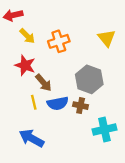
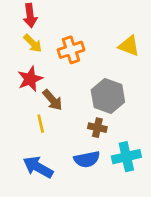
red arrow: (13, 15) -> (30, 16), moved, turned -84
yellow triangle: (107, 38) -> (129, 46), turned -30
red star: (25, 65) -> (30, 79), turned 30
blue semicircle: (58, 103) -> (87, 159), moved

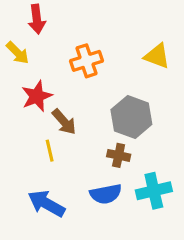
yellow arrow: (33, 43) -> (18, 53), moved

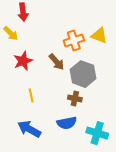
orange cross: (86, 61) -> (74, 41), moved
brown arrow: (64, 122) -> (57, 62), moved
cyan cross: (154, 191) -> (97, 133), moved, turned 30

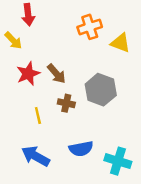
orange cross: (74, 41) -> (90, 27), moved
brown arrow: (57, 62) -> (56, 74), moved
brown cross: (75, 98) -> (66, 103), moved

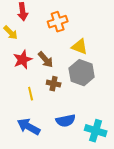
orange cross: (90, 27) -> (58, 22), moved
yellow triangle: (120, 43) -> (80, 47), moved

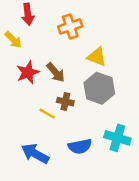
yellow line: (31, 94) -> (47, 114), moved, turned -48
cyan cross: (96, 131) -> (117, 138), moved

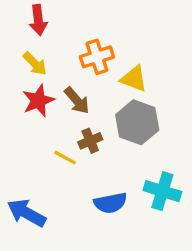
orange cross: (70, 26) -> (97, 57), moved
yellow arrow: (13, 40) -> (35, 64), moved
brown cross: (65, 102) -> (90, 141), turned -35
blue arrow: (35, 154) -> (26, 213), moved

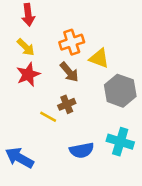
brown arrow: (77, 101) -> (69, 72), moved
gray hexagon: (137, 122) -> (120, 91), moved

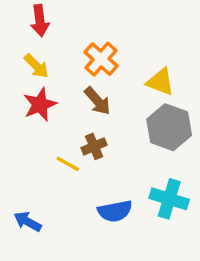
orange cross: (72, 42) -> (101, 59), turned -30
yellow triangle: (99, 58) -> (160, 82), moved
blue arrow: (19, 158) -> (28, 222), size x0.7

